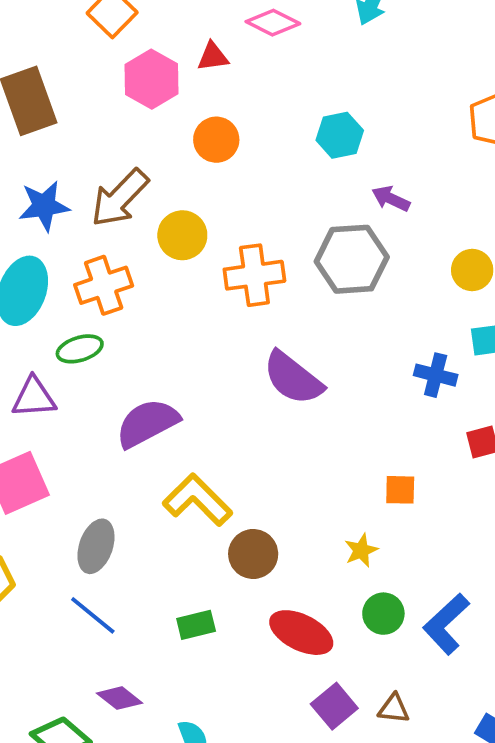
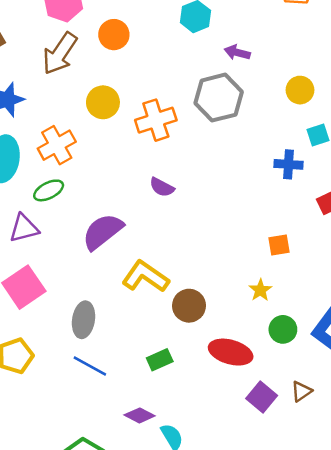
brown arrow: (120, 198) -> (60, 53), moved
purple semicircle: (293, 378) -> (162, 187), moved, size x0.6
purple diamond: (119, 698) -> (140, 415), moved
brown triangle: (394, 709) -> (301, 391), turned -30

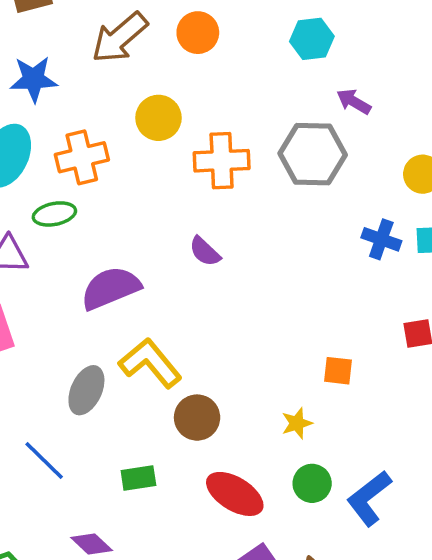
blue cross: (288, 164) -> (381, 239), moved
gray ellipse: (84, 320) -> (86, 390), moved

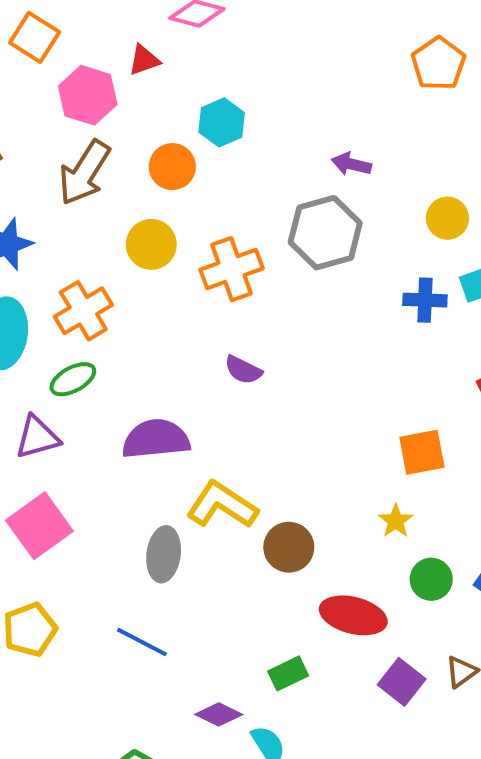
orange circle: (198, 33) -> (172, 167), moved
cyan hexagon: (312, 39) -> (222, 122), moved
purple semicircle: (111, 288) -> (156, 439), turned 34
orange square: (338, 371) -> (422, 452), size x1.4
green rectangle: (138, 478) -> (288, 673), moved

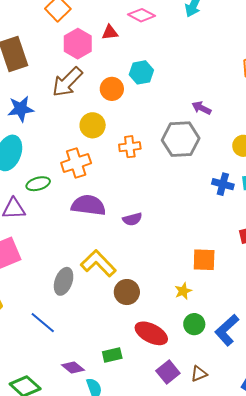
orange cross: (231, 269) -> (130, 147), size x0.7
orange cross: (83, 311) -> (76, 163), moved
purple semicircle: (243, 370) -> (132, 219), moved, turned -54
purple semicircle: (156, 439) -> (88, 205), moved

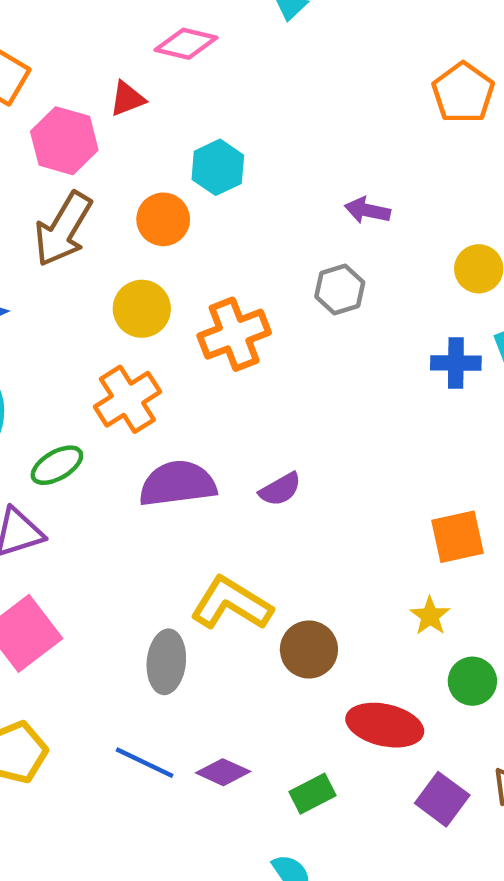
gray hexagon: (181, 139) -> (340, 290), size x0.6
orange cross: (130, 147) -> (234, 334), size x1.4
purple diamond: (73, 368) -> (223, 772), moved

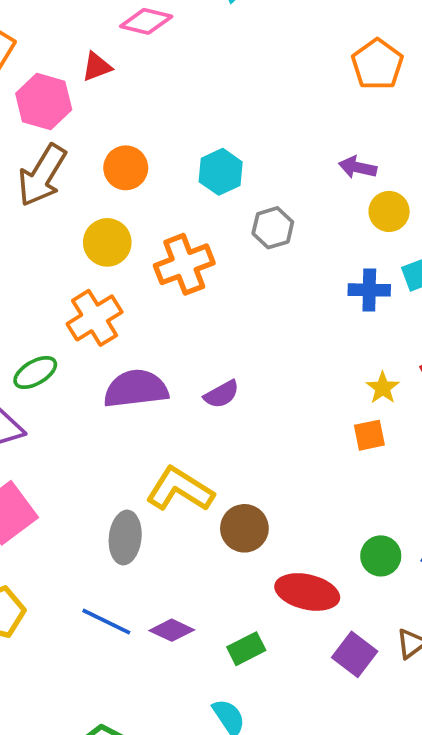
cyan hexagon: (218, 167) -> (221, 172), moved
purple arrow: (367, 210) -> (358, 167), moved
orange square: (458, 537) -> (369, 435), size x0.7
yellow star: (430, 616) -> (383, 388), moved

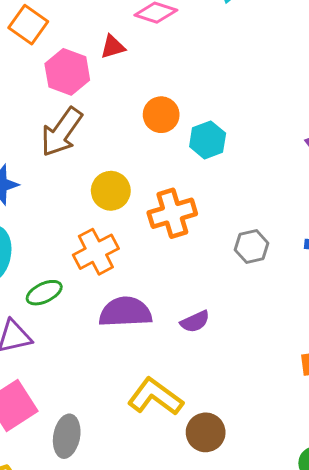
orange circle: (126, 168) -> (161, 115), moved
gray hexagon: (273, 228) -> (252, 247), moved
gray ellipse: (125, 538) -> (67, 436), moved

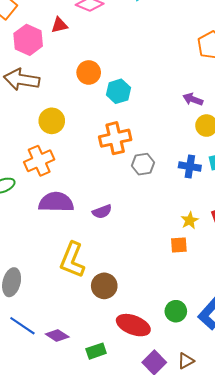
brown arrow: (62, 132) -> (22, 80), turned 60
orange cross: (172, 213) -> (115, 138), moved
yellow L-shape: (155, 397) -> (72, 260), turned -108

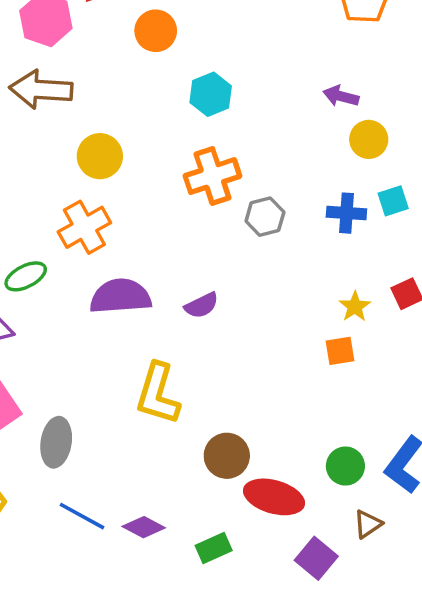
orange circle: (89, 72) -> (156, 31), moved
brown circle: (104, 286) -> (227, 456), moved
brown triangle: (186, 361) -> (368, 524), moved

